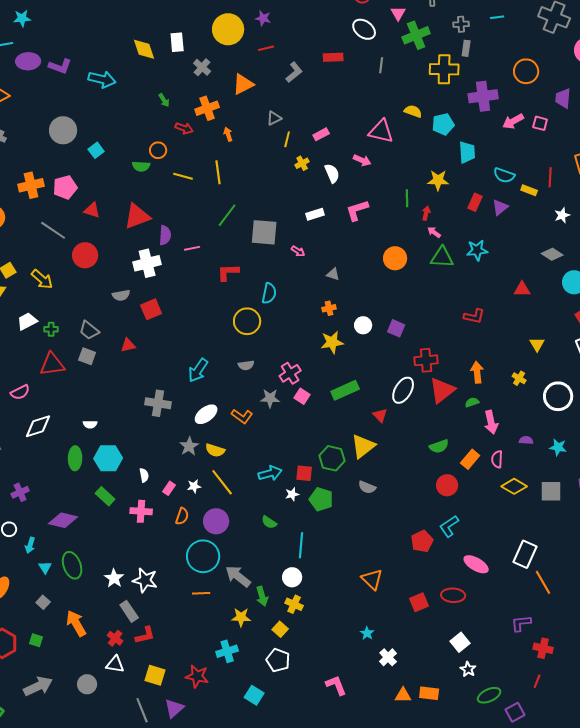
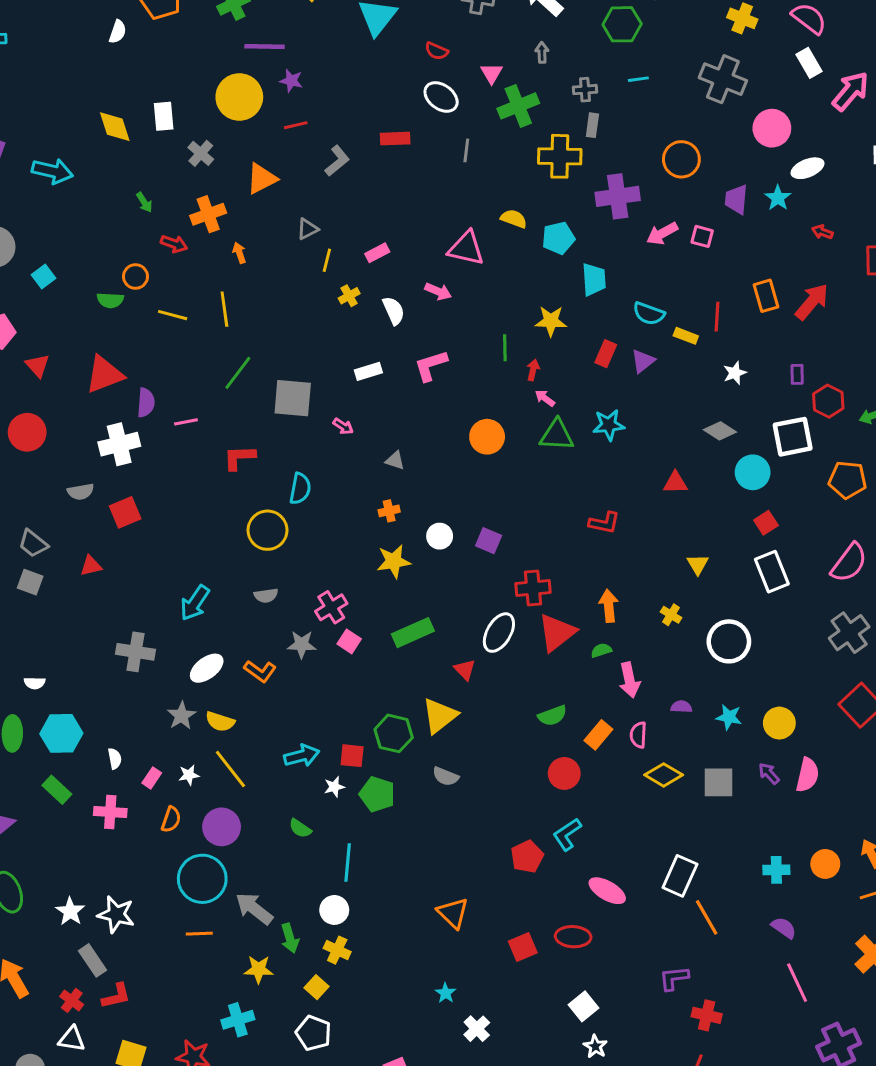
red triangle: (92, 210) -> (38, 366), turned 30

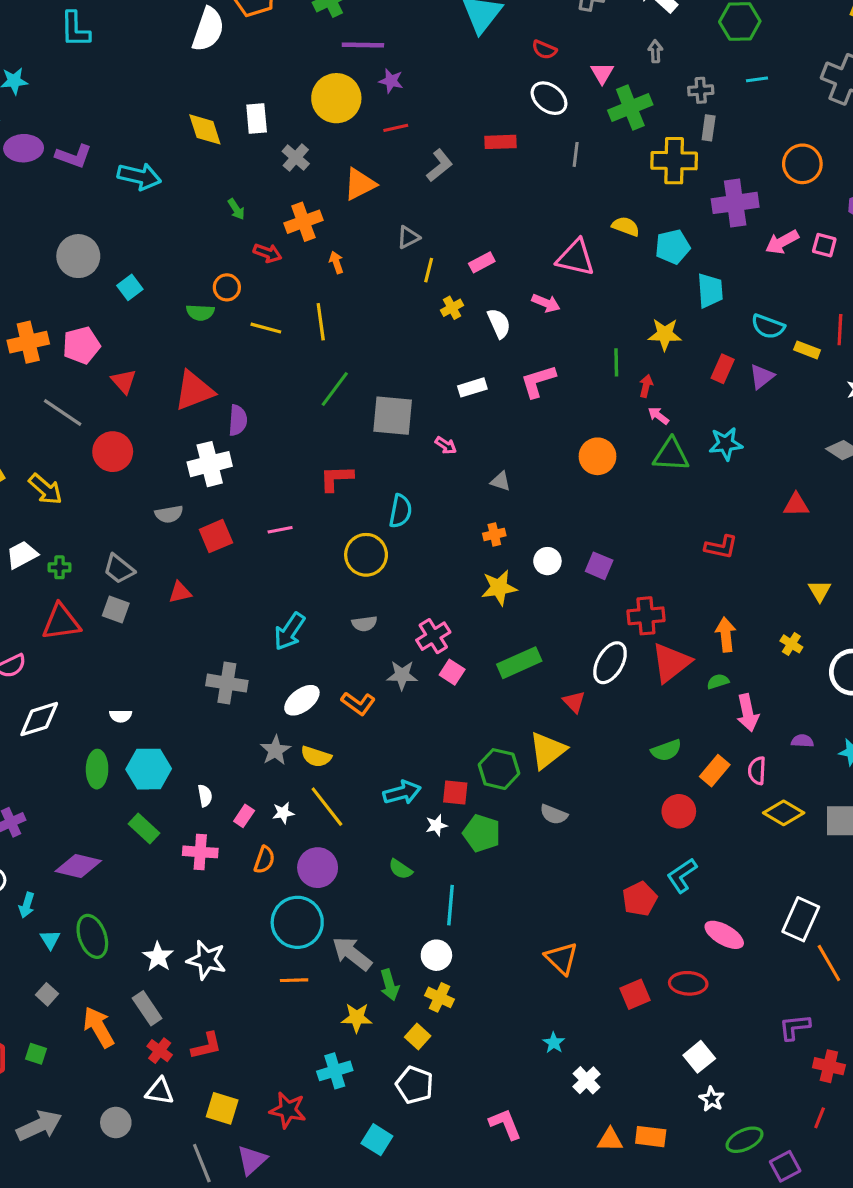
white semicircle: (118, 32) -> (208, 29), size x1.8
pink line: (186, 422) -> (280, 530), moved
gray rectangle: (92, 960) -> (147, 1008), moved

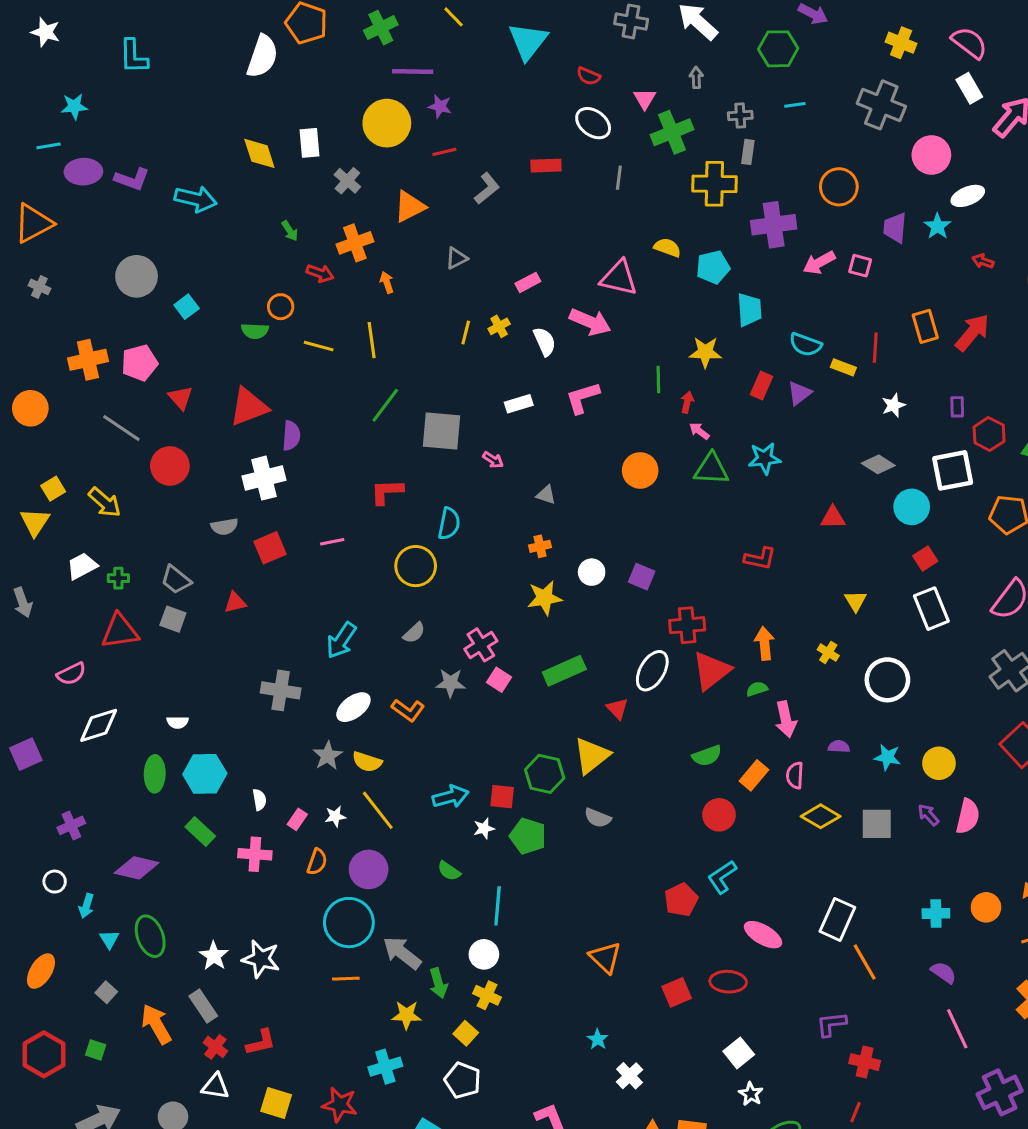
yellow line: (429, 270) -> (466, 332), moved
pink arrow: (546, 303) -> (590, 322), size x1.5
gray semicircle: (364, 624) -> (414, 633), turned -35

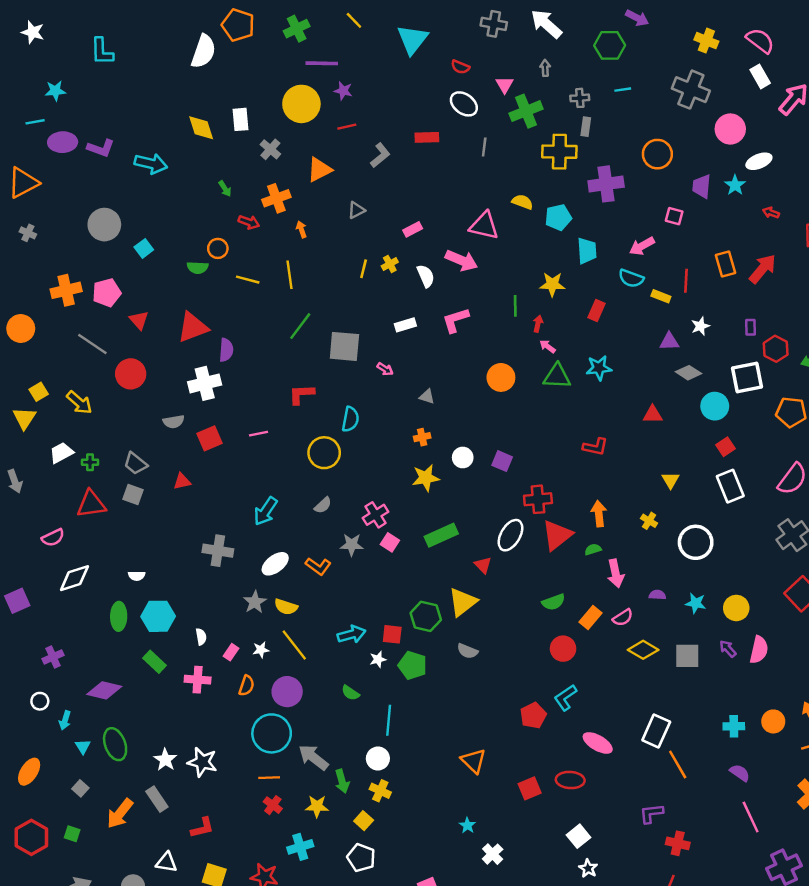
pink arrow: (819, 263) -> (642, 246), moved
purple triangle: (799, 393) -> (669, 342), moved, turned 36
pink semicircle: (795, 775) -> (623, 618), turned -126
orange arrow: (156, 1024) -> (120, 813), turned -112
red cross: (215, 1047) -> (273, 805), moved

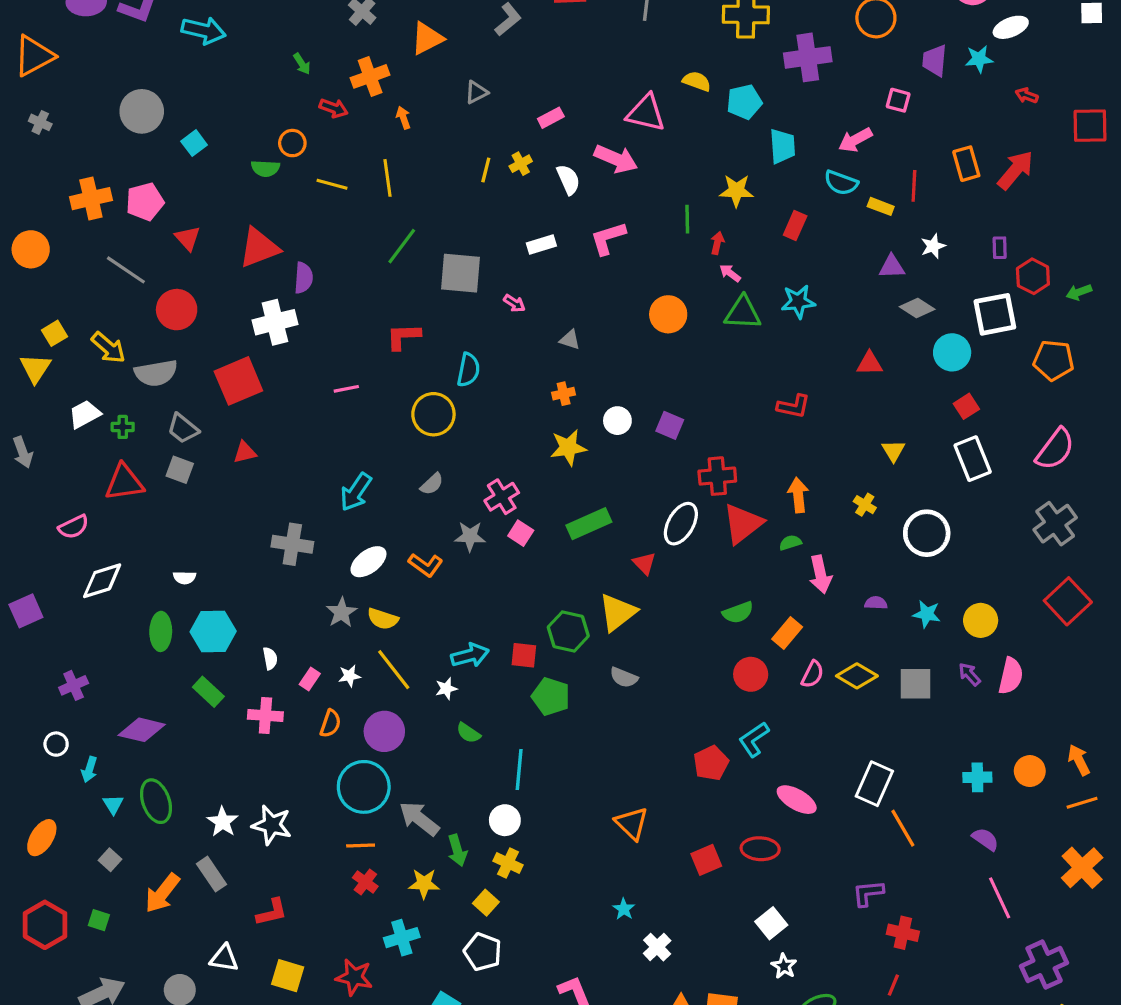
cyan star: (735, 185) -> (979, 59), turned 30
gray semicircle: (174, 422) -> (156, 373), moved, size x1.5
red square: (209, 438) -> (238, 381), moved, size x1.4
pink semicircle: (623, 618) -> (812, 674), moved, turned -30
white star: (378, 659) -> (446, 689), moved

